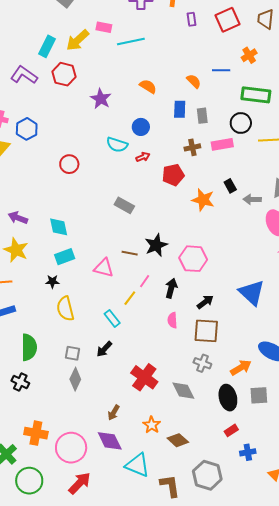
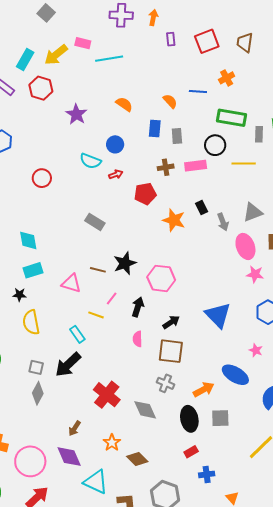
gray arrow: (252, 199) -> (223, 222), turned -114
yellow line: (130, 298) -> (96, 315), turned 70
black arrow: (104, 349) -> (68, 365), size x1.6

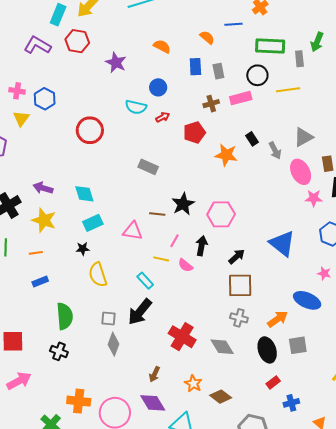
red circle: (42, 178) -> (90, 130), size x1.4
pink semicircle: (138, 339) -> (185, 265), moved, turned -42

